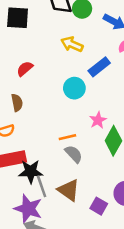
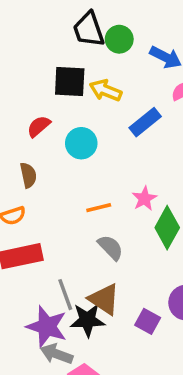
black square: (18, 18) -> (70, 82), moved
cyan circle: (74, 88) -> (81, 143), moved
orange line: (67, 137) -> (99, 208), moved
black star: (31, 172) -> (87, 320), moved

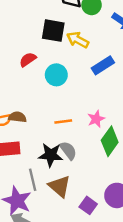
brown semicircle: (28, 175) -> (17, 117), moved, turned -78
black star: (87, 320) -> (51, 155), moved

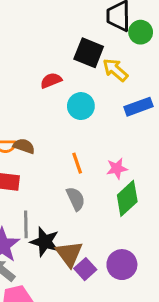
orange line: (63, 122) -> (77, 163), turned 66
black star: (51, 155) -> (45, 242), moved
brown triangle: (60, 186) -> (69, 254), moved

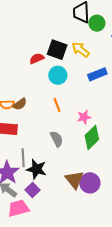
black square: (89, 53) -> (57, 50), moved
brown semicircle: (24, 146) -> (20, 104), turned 128
orange line: (77, 163) -> (57, 105), moved
brown triangle: (69, 254) -> (74, 180), moved
purple square: (85, 269) -> (33, 190), moved

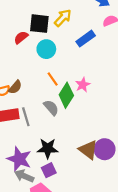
yellow arrow: (81, 50) -> (63, 18), turned 108
green diamond: (92, 137) -> (66, 95), moved
gray semicircle: (57, 139) -> (51, 108), moved
gray line: (23, 158) -> (26, 117), moved
purple square: (33, 190) -> (49, 170), turned 32

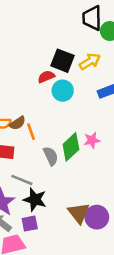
red semicircle: (21, 37) -> (46, 77), moved
orange line: (53, 79) -> (31, 132), moved
gray line: (26, 117) -> (22, 180), moved, turned -66

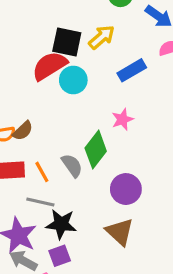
red semicircle: (46, 77) -> (49, 66), size x1.6
orange line: (31, 132) -> (42, 172), moved
pink star: (92, 140) -> (122, 119), moved
purple circle: (97, 217) -> (126, 189), moved

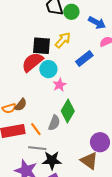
pink star: (122, 119) -> (59, 85), moved
gray semicircle: (72, 165) -> (54, 123), turned 63
purple circle: (126, 189) -> (100, 142), moved

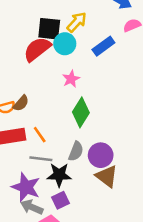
cyan circle: (48, 69) -> (65, 44), moved
gray semicircle: (54, 123) -> (76, 151), moved
purple circle: (100, 142) -> (101, 155), moved

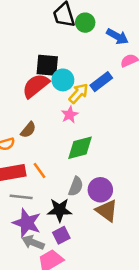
yellow arrow: (77, 22) -> (78, 93), moved
brown semicircle: (21, 103) -> (28, 130), moved
green diamond: (81, 112) -> (80, 148), turned 44
gray line: (41, 159) -> (21, 197), moved

